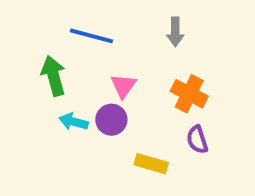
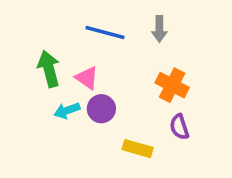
blue line: (91, 36) -> (105, 33), moved
pink triangle: (123, 86) -> (87, 78), moved, turned -30
cyan arrow: (74, 122) -> (67, 111), turned -35

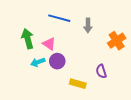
gray arrow: (159, 29) -> (88, 25), moved
orange cross: (172, 85) -> (117, 41), moved, turned 30

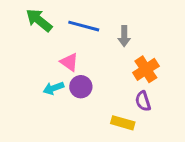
green arrow: (28, 39) -> (39, 20), moved, turned -36
orange cross: (117, 41) -> (146, 69), moved
yellow rectangle: (78, 84) -> (123, 123), moved

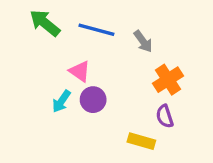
gray arrow: (124, 36) -> (143, 41), turned -36
cyan arrow: (53, 88) -> (61, 101), turned -36

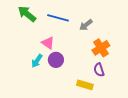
gray arrow: (143, 41) -> (86, 25), turned 88

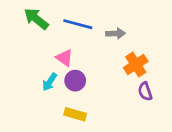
gray arrow: (86, 25) -> (116, 34), turned -144
purple semicircle: (99, 70) -> (145, 91), moved
yellow rectangle: (85, 85) -> (75, 114), moved

